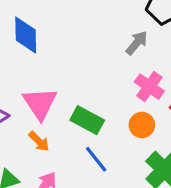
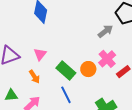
pink triangle: (40, 103) -> (40, 54), size x0.6
orange circle: (142, 125) -> (88, 69), moved

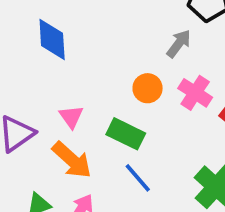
orange circle: (88, 69) -> (148, 88), moved
orange arrow: (34, 77) -> (72, 160), size x1.6

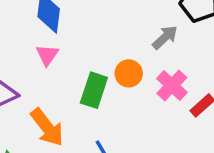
pink triangle: (71, 117) -> (47, 55), moved
green rectangle: (126, 134) -> (94, 90), moved, turned 72

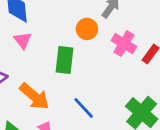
orange circle: (129, 73) -> (87, 29), moved

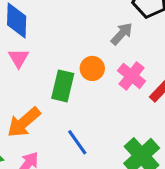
orange circle: (87, 29) -> (92, 68), moved
orange arrow: (34, 96) -> (24, 122), turned 92

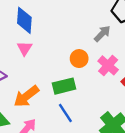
green rectangle: (63, 86) -> (64, 86), moved, turned 60

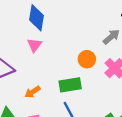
orange arrow: (26, 96) -> (33, 92), size x0.6

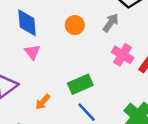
orange circle: (87, 59) -> (75, 25), moved

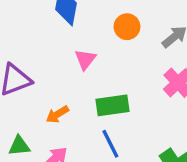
pink triangle: (32, 52) -> (85, 59), moved

